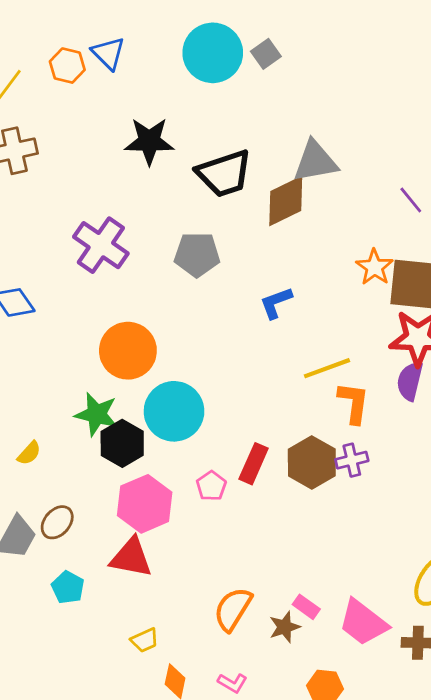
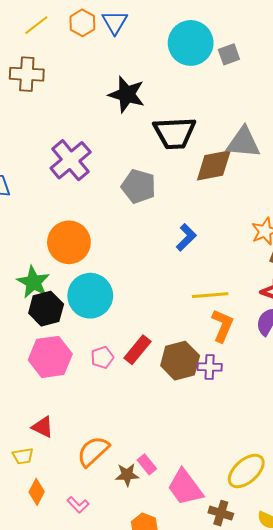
blue L-shape: (276, 303) -> (186, 237), turned 140
red triangle: (131, 558) -> (43, 427), moved, size x0.7

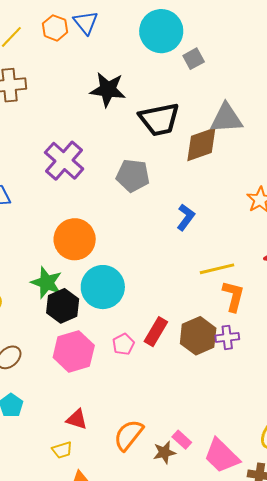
gray square: (229, 54) -> (194, 59), moved

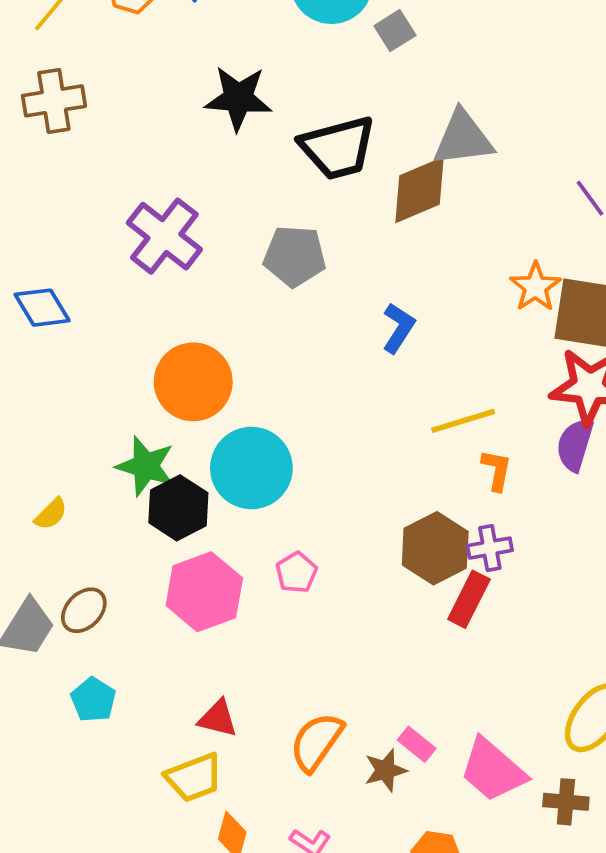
orange L-shape: (233, 296) -> (497, 470), size x0.7
red rectangle: (156, 332) -> (469, 599), moved
yellow trapezoid: (62, 450) -> (194, 777), size x1.5

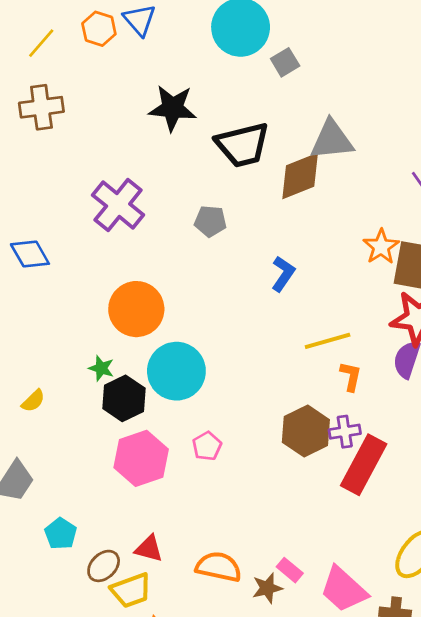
gray pentagon: (295, 256) -> (210, 221), size x0.7
green star: (146, 466) -> (101, 368), size x0.6
red rectangle: (469, 599) -> (364, 465), moved, size x1.5
brown ellipse: (84, 610) -> (104, 566), moved
orange semicircle: (316, 742) -> (219, 567), turned 66

